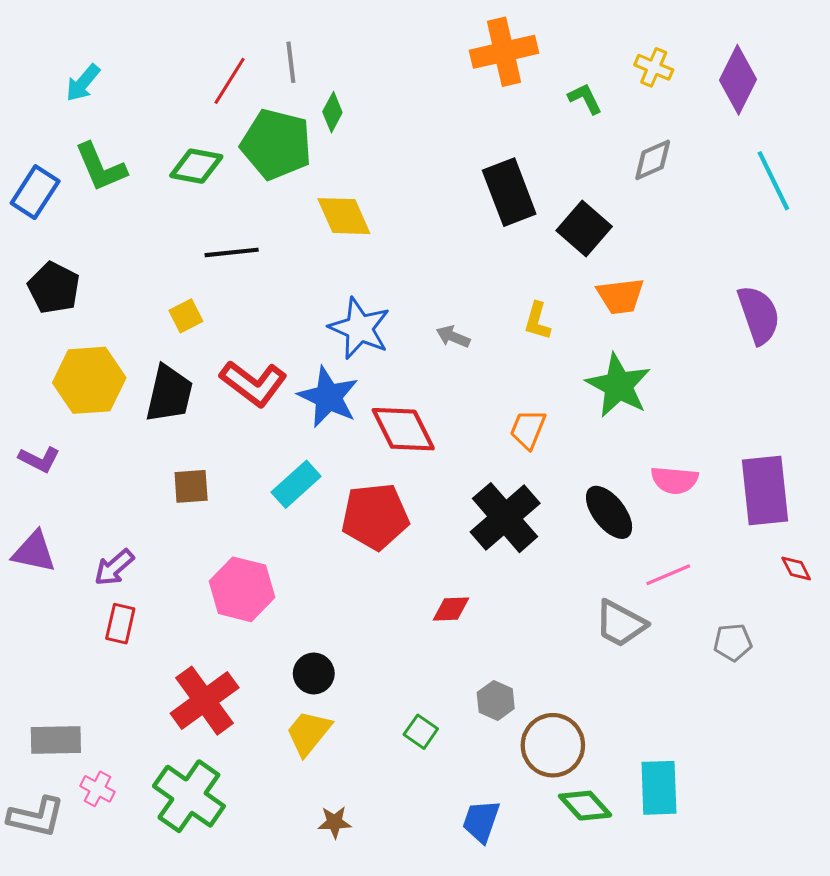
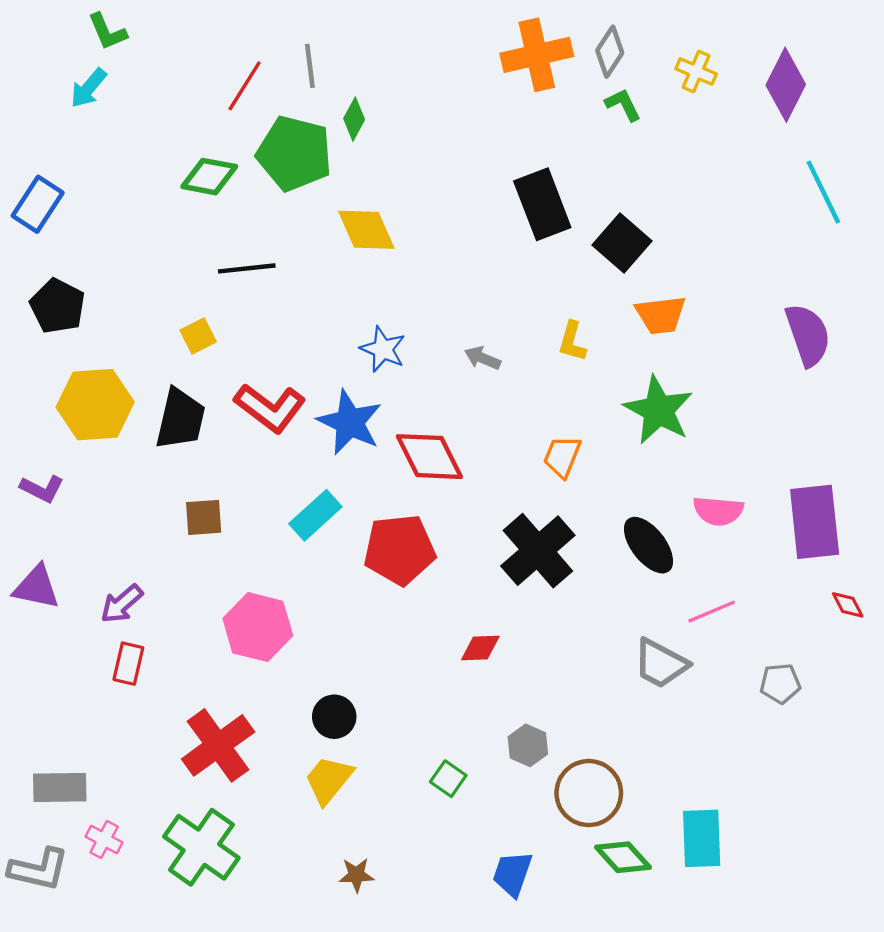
gray diamond: (653, 160) -> (610, 52), moved, turned -33
green L-shape: (101, 167) -> (107, 32), moved, size x0.7
blue star: (359, 328) -> (383, 349), size x0.7

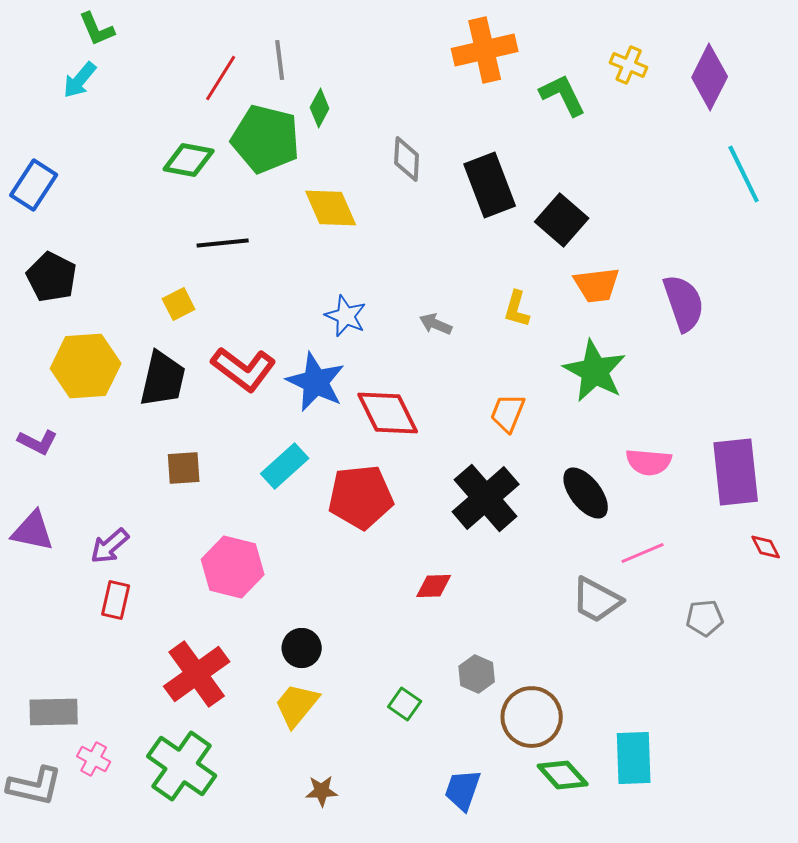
gray diamond: (610, 52) -> (407, 159), moved, turned -30
green L-shape: (623, 105) -> (563, 95), size x1.4
purple semicircle: (808, 335) -> (684, 303), moved

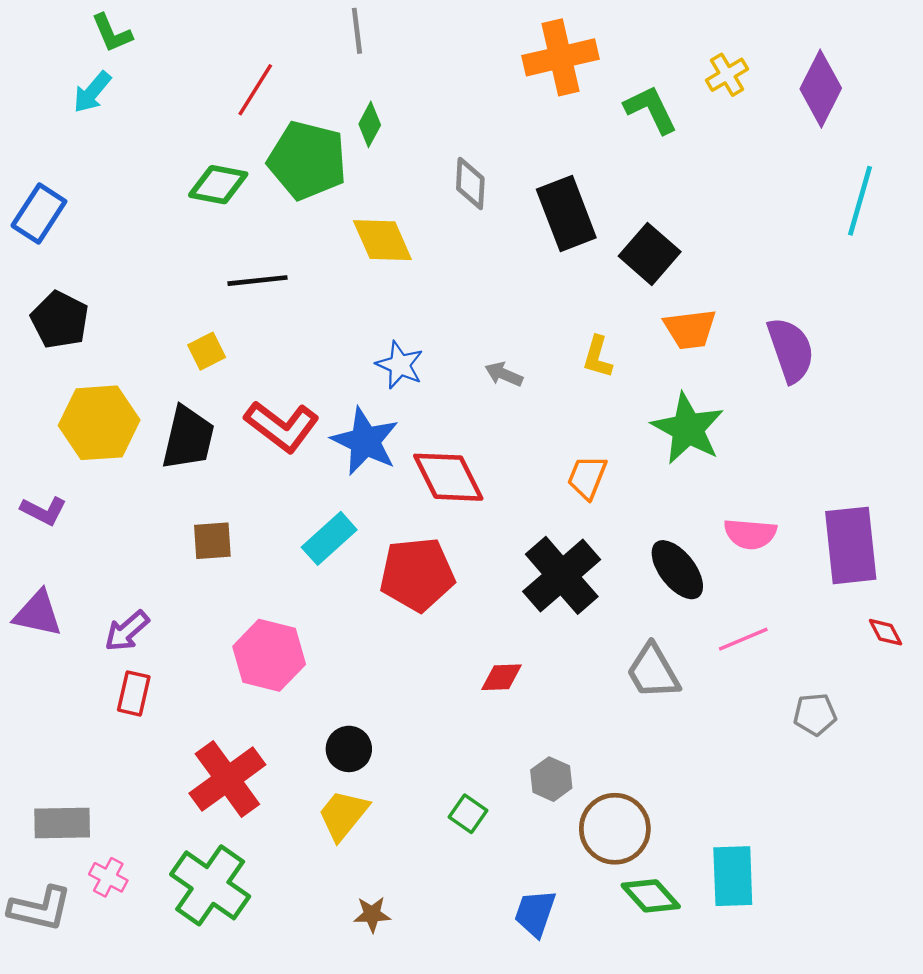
gray line: (280, 60) -> (357, 31), moved
yellow cross: (629, 65) -> (727, 75), turned 36
cyan line: (744, 174) -> (860, 201), turned 42
gray trapezoid: (597, 600) -> (653, 671), moved, turned 32

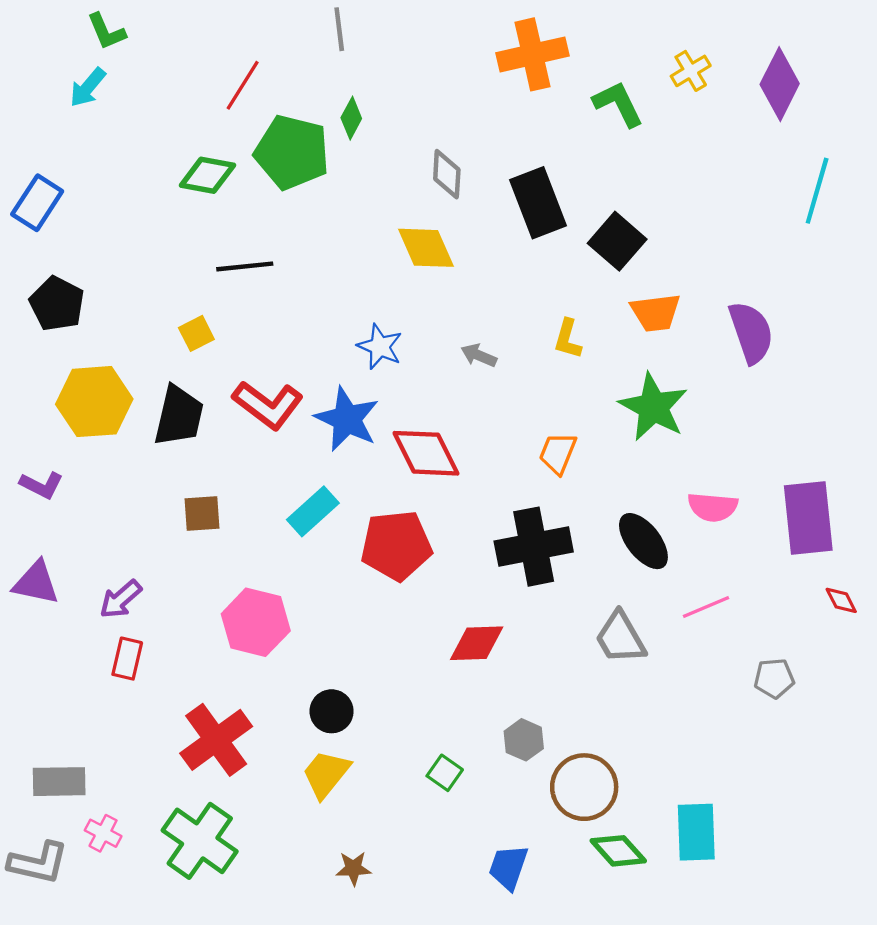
yellow diamond: (382, 240) -> (426, 248), moved
black cross: (562, 575) -> (534, 547), turned 30
red diamond: (502, 677) -> (477, 643), size x1.4

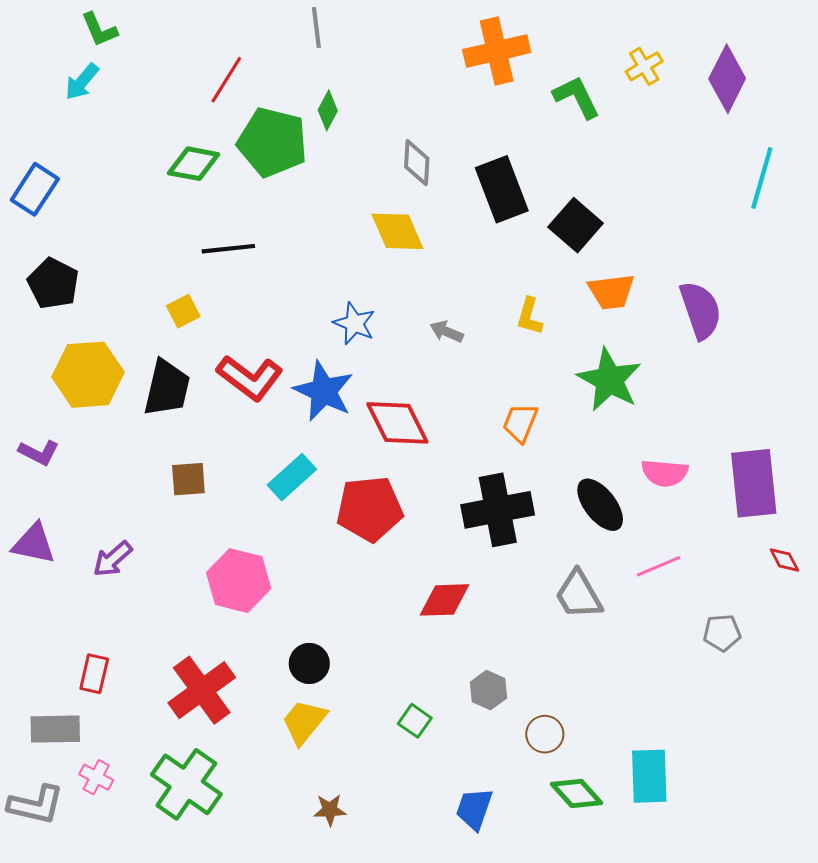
red rectangle: (127, 659) -> (94, 674), moved
brown circle: (584, 787) -> (545, 734), size x0.6

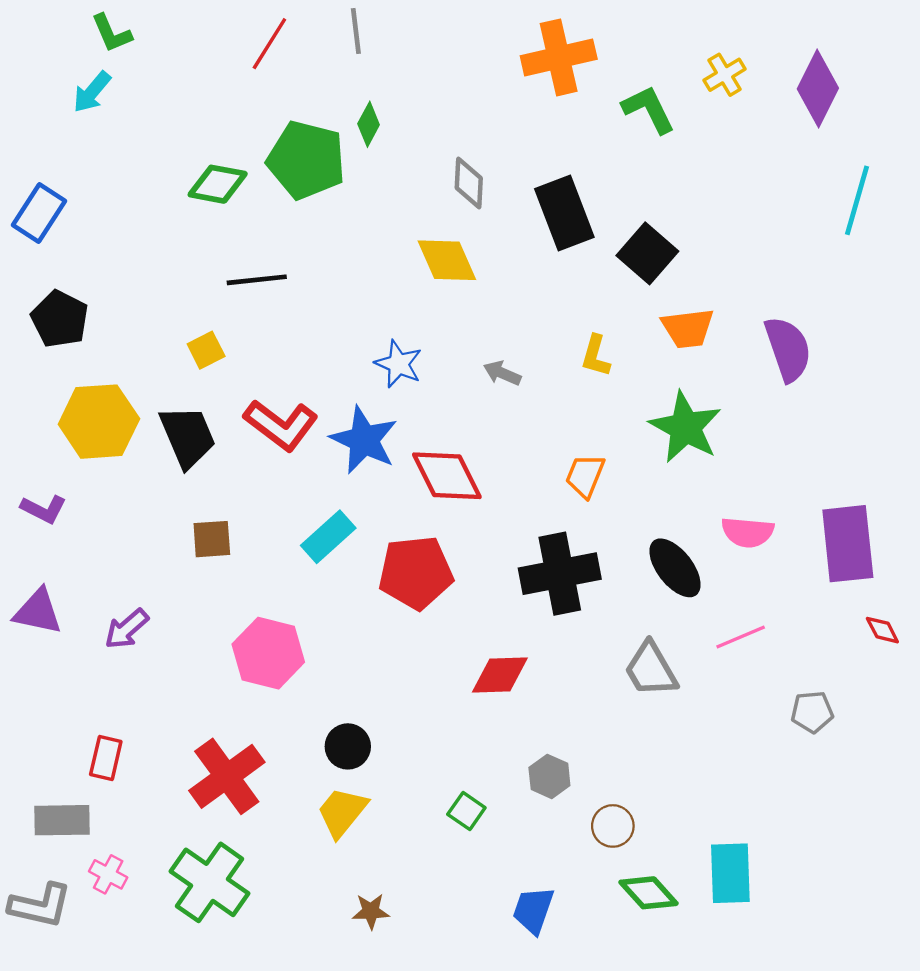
red line: (226, 80) -> (269, 44), moved
black trapezoid: (167, 388) -> (188, 437), turned -36

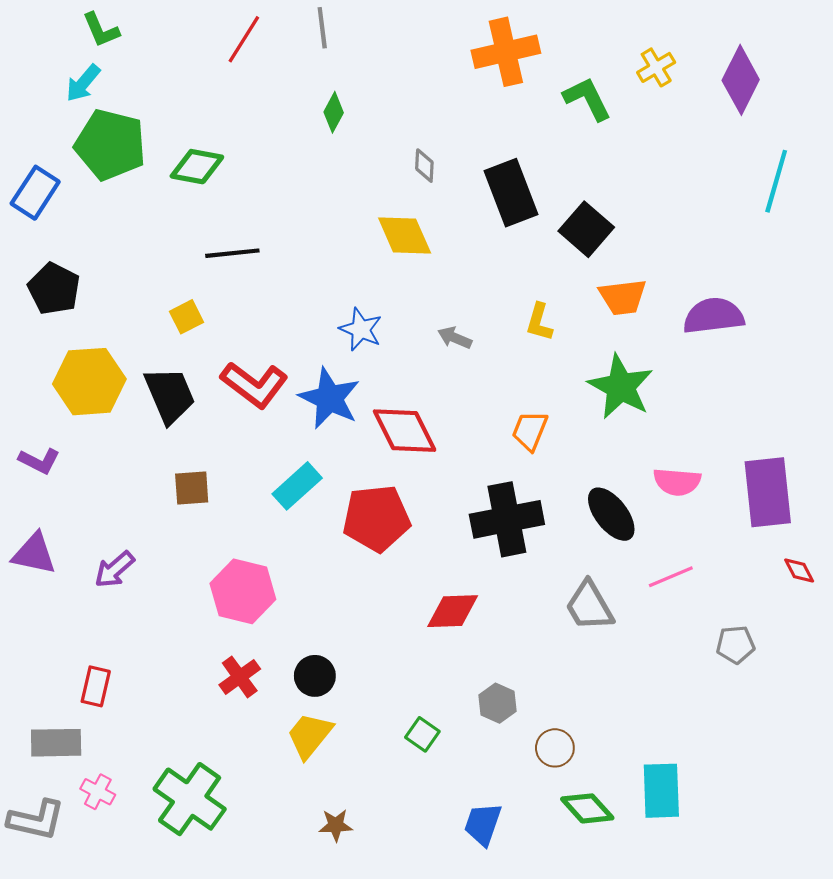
green pentagon: (306, 160) -> (110, 145), moved
gray diamond: (469, 183) -> (424, 166), size x0.7
purple semicircle: (788, 349) -> (714, 316), turned -78
red cross: (227, 776) -> (240, 677), moved, size x0.6

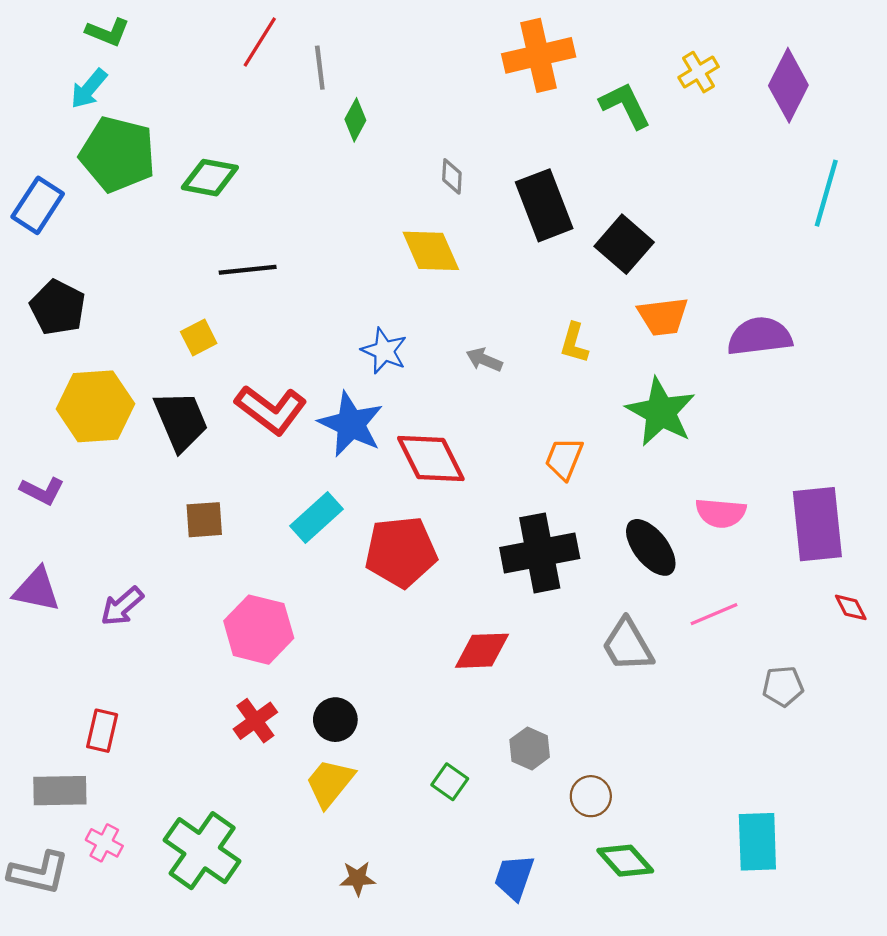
gray line: (322, 28) -> (320, 68), moved
green L-shape: (101, 30) -> (108, 32), turned -45
cyan rectangle: (661, 791) -> (757, 842), moved

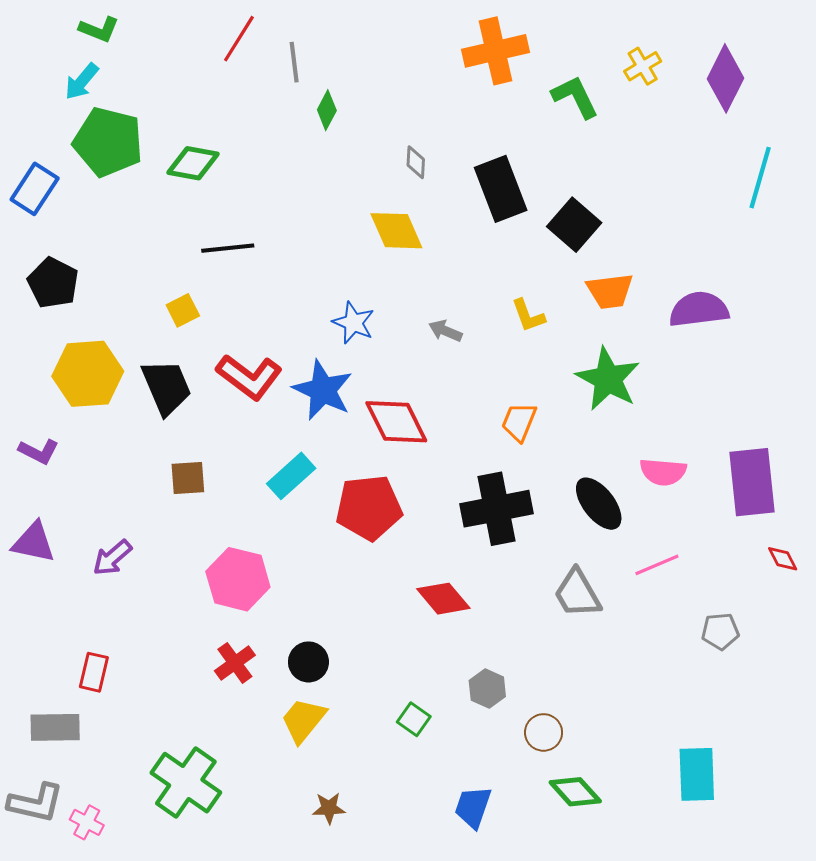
yellow L-shape: (574, 343) -> (528, 316), turned -36
red diamond: (482, 651) -> (443, 599), turned 52
pink cross: (104, 843) -> (87, 822), moved

